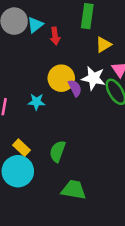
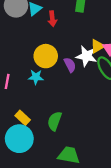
yellow triangle: (103, 45) -> (97, 46), moved
yellow circle: (61, 78) -> (46, 56), moved

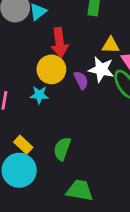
red arrow: (52, 19) -> (60, 43), moved, size x1.5
yellow triangle: (97, 46) -> (111, 45), moved, turned 32

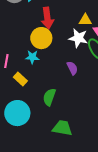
purple semicircle: (81, 80) -> (72, 68), moved
yellow rectangle: (23, 145) -> (20, 79), moved

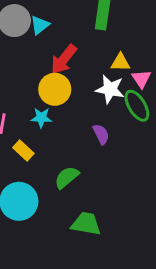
red arrow: (47, 18) -> (64, 59), turned 45
green semicircle: (49, 97) -> (67, 177), turned 30

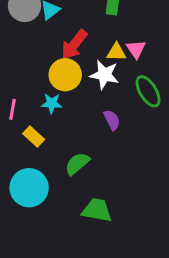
yellow triangle: (120, 62) -> (116, 52), moved
pink triangle: (141, 79) -> (136, 49), moved
white star: (110, 89) -> (104, 75), moved

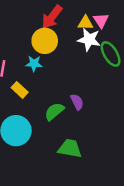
white star: (104, 75) -> (89, 40), moved
purple semicircle: (112, 120) -> (77, 102), moved

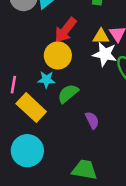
yellow rectangle: (20, 90) -> (31, 108), size x1.6
green semicircle: (54, 111) -> (68, 94), moved

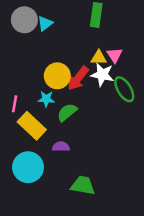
red arrow: (65, 30) -> (78, 78), moved
purple semicircle: (92, 120) -> (61, 147), moved, turned -63

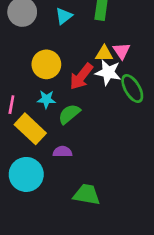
cyan triangle: (45, 23) -> (64, 16), moved
yellow circle: (57, 76) -> (46, 64), moved

